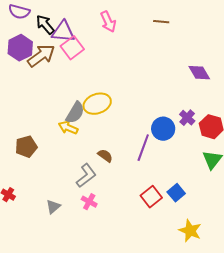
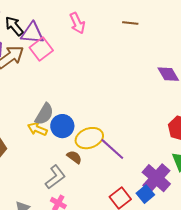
yellow ellipse: (97, 104) -> (89, 138), moved
purple cross: (187, 118) -> (156, 178), moved, size x1.8
blue circle: (163, 129) -> (62, 126), moved
purple line: (143, 148) -> (112, 149), turned -68

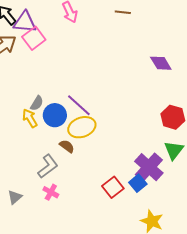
gray semicircle: (44, 114) -> (37, 103), size x0.7
yellow arrow: (37, 129) -> (30, 118), turned 36
purple line: (112, 149) -> (79, 105), moved

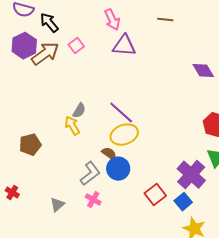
purple triangle: (25, 22) -> (124, 46), moved
pink square: (34, 38) -> (76, 46), size x0.7
blue circle: (55, 115) -> (118, 169), moved
blue square: (138, 183) -> (183, 202), moved

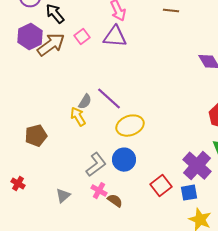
purple triangle: (124, 46) -> (115, 37), moved
purple line: (121, 113) -> (109, 99), moved
brown semicircle: (109, 154) -> (115, 201), moved
blue square: (183, 202) -> (189, 193), turned 30

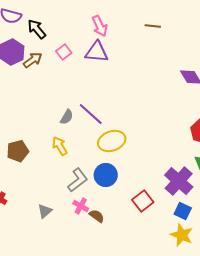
brown arrow: (51, 45) -> (33, 60), size x0.7
yellow arrow: (78, 117) -> (60, 146), moved
blue square: (189, 193) -> (183, 211), moved, turned 36

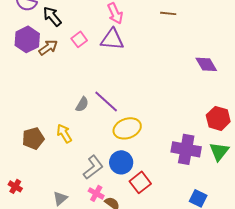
yellow arrow: (60, 146) -> (64, 133), moved
purple cross: (179, 181) -> (186, 149), moved, turned -32
red square: (143, 201) -> (140, 182), moved

